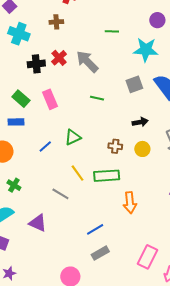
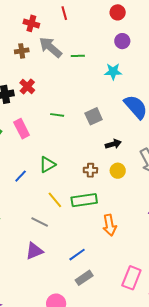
cyan star: (146, 50) -> (113, 71), size x0.7
gray arrow: (87, 61) -> (50, 47), moved
gray square: (134, 84) -> (94, 116), moved
green line: (97, 98) -> (57, 115), moved
purple triangle: (38, 223) -> (34, 251), moved, turned -42

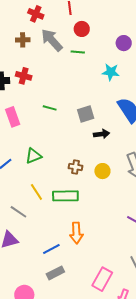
red circle: (118, 12) -> (82, 29), moved
red cross: (27, 87) -> (24, 76), turned -35
black arrow: (113, 144) -> (102, 134), moved
orange arrow: (110, 225) -> (76, 233), moved

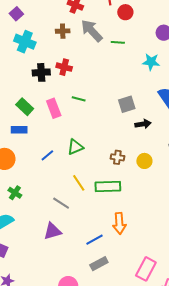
red circle: (82, 29) -> (125, 12), moved
green line: (50, 108) -> (79, 99), moved

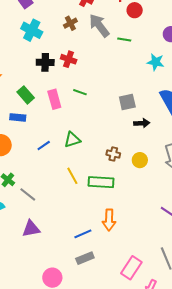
brown cross: (63, 31) -> (70, 23), turned -32
gray line: (61, 203) -> (28, 194), moved
purple triangle: (52, 231) -> (31, 229), moved

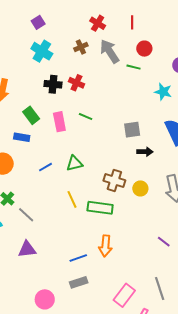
red circle: (135, 10) -> (144, 49), moved
brown cross: (113, 154) -> (114, 181), size x1.5

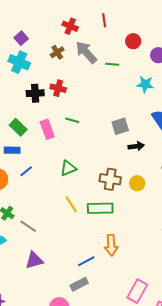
purple square: (38, 22) -> (21, 38), moved
red circle: (144, 49) -> (133, 41), moved
blue line: (46, 167) -> (26, 171), moved
gray rectangle: (79, 282) -> (79, 284), moved

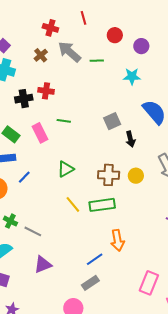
black arrow: (136, 146) -> (130, 139), turned 91

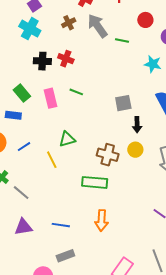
yellow circle: (136, 176) -> (135, 150), moved
blue line: (24, 177) -> (24, 147), moved
yellow line: (73, 204) -> (52, 160), moved
blue line: (95, 259) -> (61, 225), moved, turned 30

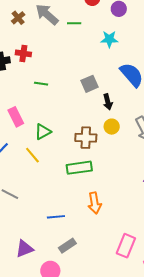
pink rectangle: (50, 98) -> (16, 117), moved
purple triangle: (23, 227) -> (25, 249), moved

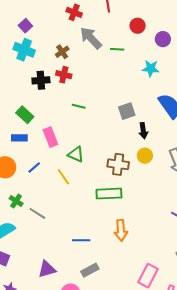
brown cross: (18, 18) -> (62, 52), moved
green triangle: (43, 132) -> (76, 154), turned 48

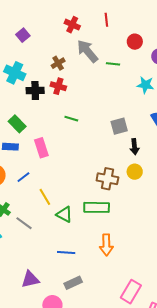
cyan cross: (24, 50) -> (15, 73), moved
green triangle: (76, 154) -> (64, 214), moved
yellow line: (63, 177) -> (45, 197), moved

